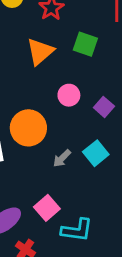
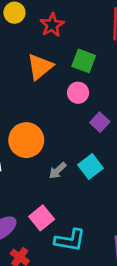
pink circle: (69, 95) -> (78, 93), moved

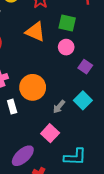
orange triangle: (40, 67) -> (35, 32), turned -50
pink square: (42, 218) -> (50, 133), moved

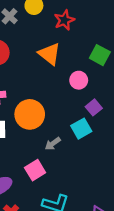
green square: (67, 23) -> (100, 55), moved
cyan square: (83, 100) -> (81, 129), moved

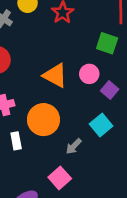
orange triangle: (49, 54) -> (55, 75), moved
purple square: (94, 107) -> (110, 90), moved

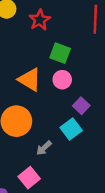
green square: (107, 43) -> (60, 53), moved
purple square: (110, 90) -> (81, 106), moved

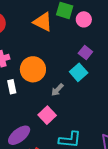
orange triangle: (30, 80) -> (43, 22), moved
pink circle: (62, 80) -> (84, 19), moved

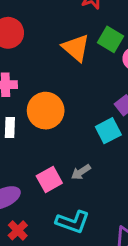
gray arrow: (57, 90) -> (81, 172), moved

